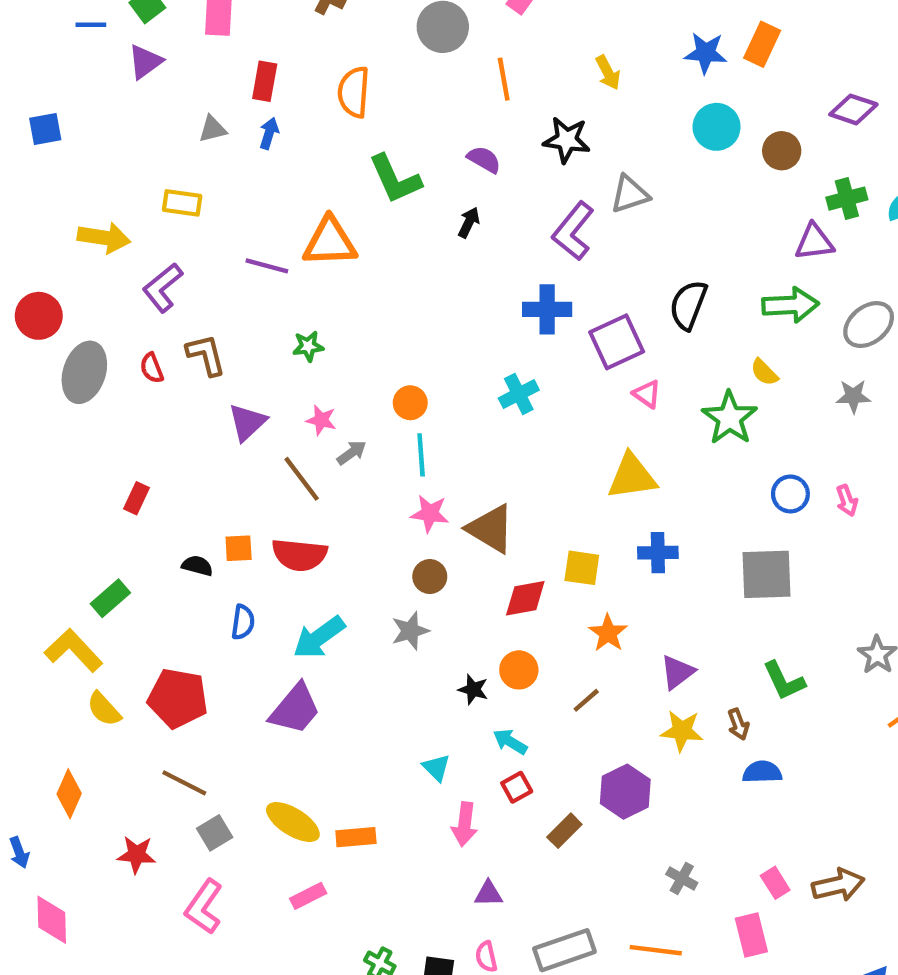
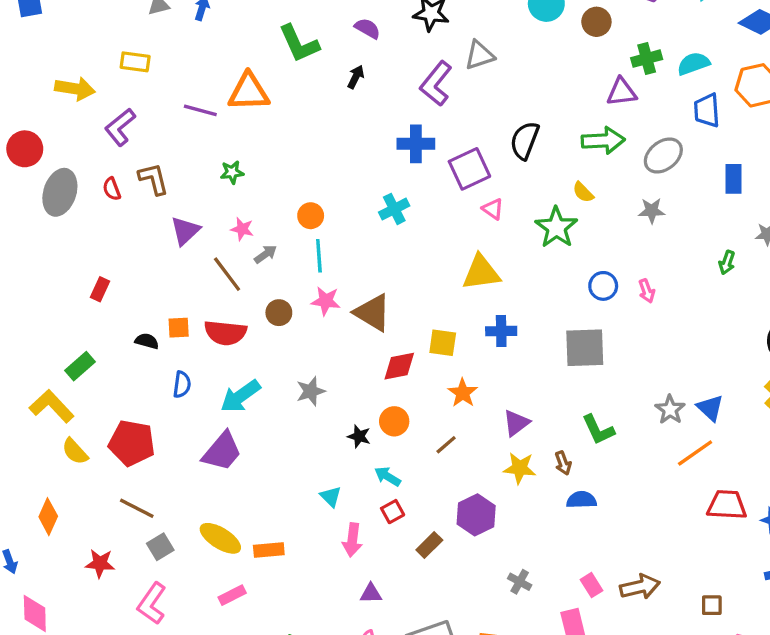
brown circle: (430, 577) -> (279, 313), moved

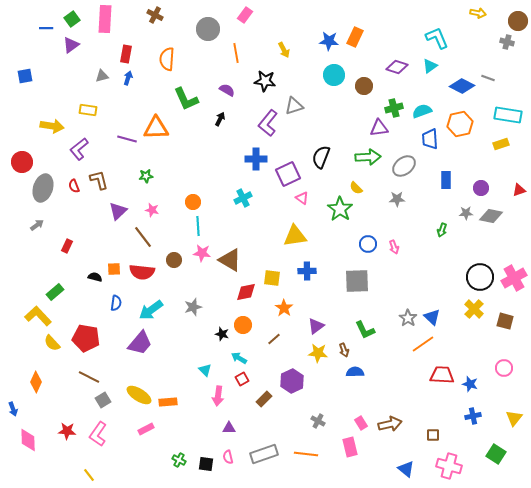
gray arrow: (265, 254) -> (37, 225), moved
red star: (100, 563) -> (67, 431), moved

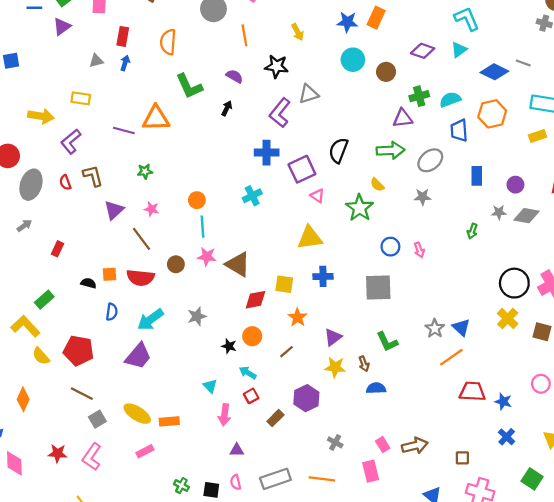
blue cross: (473, 416) -> (507, 437), turned -35

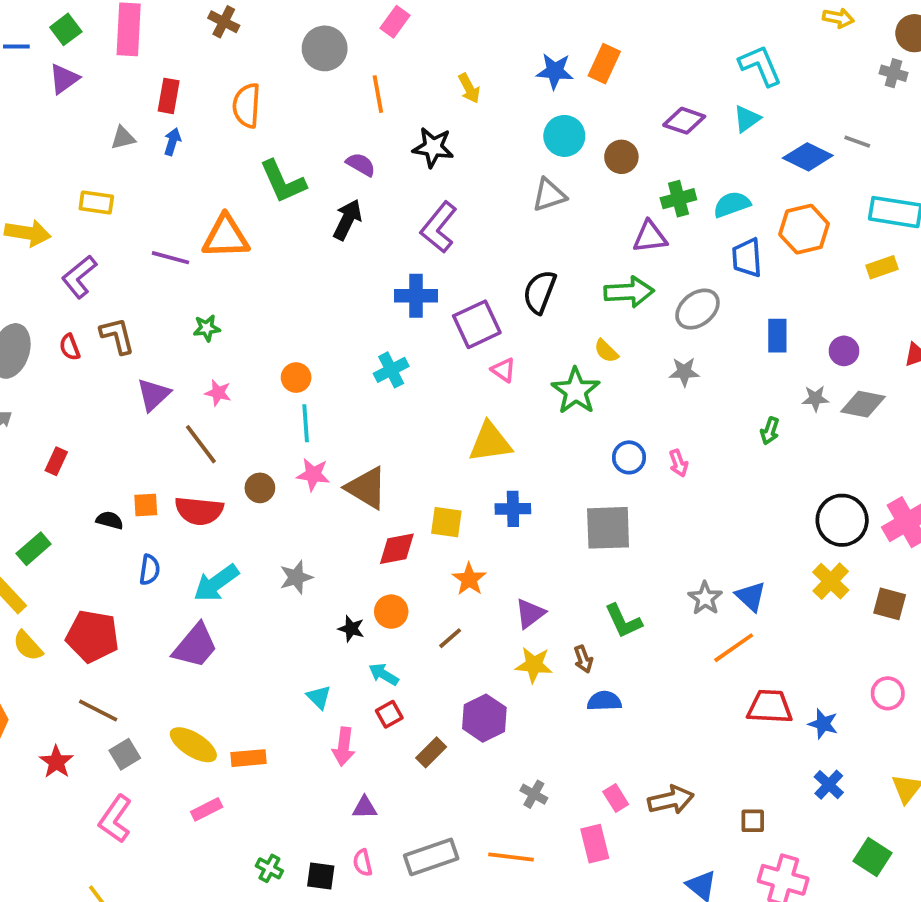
gray triangle: (309, 94) -> (549, 195), moved
black arrow: (227, 108) -> (347, 220), size x1.5
red star: (58, 453) -> (56, 762), moved, turned 30

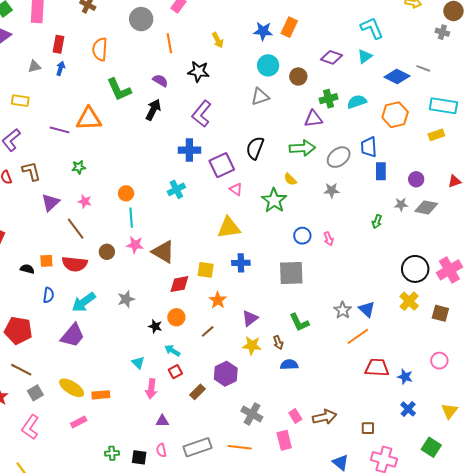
blue trapezoid: (747, 258) -> (369, 147), moved
gray cross: (534, 794) -> (252, 414), size x1.5
green cross: (269, 868) -> (112, 453), turned -32

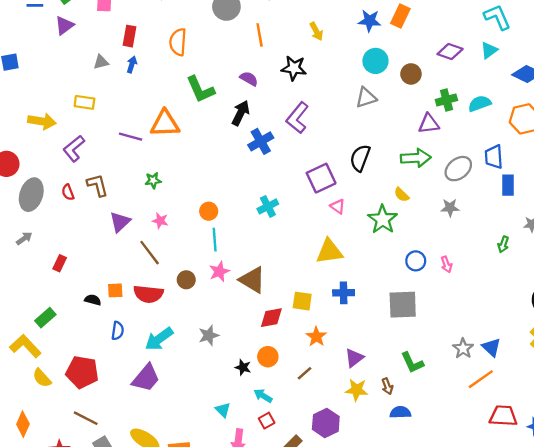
blue cross: (189, 150) -> (261, 141), moved, turned -30
pink star: (135, 245) -> (219, 272), turned -30

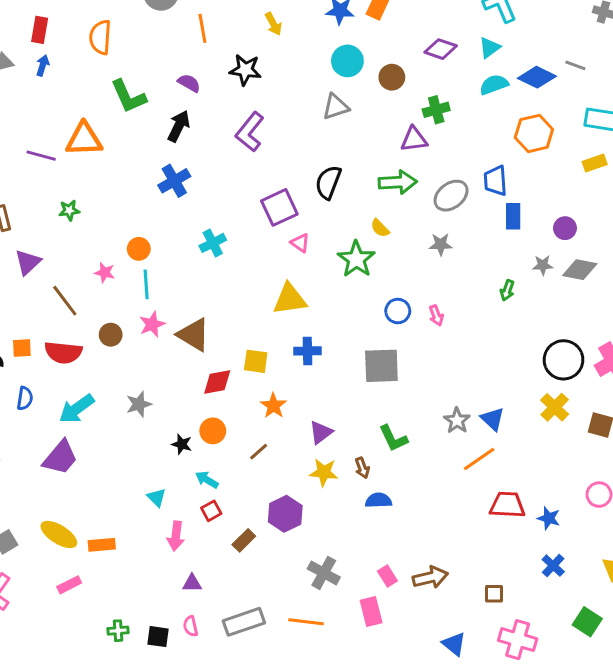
cyan semicircle: (480, 104) -> (494, 85), moved
blue cross: (261, 141) -> (174, 181), moved
pink star: (160, 221) -> (105, 273), moved

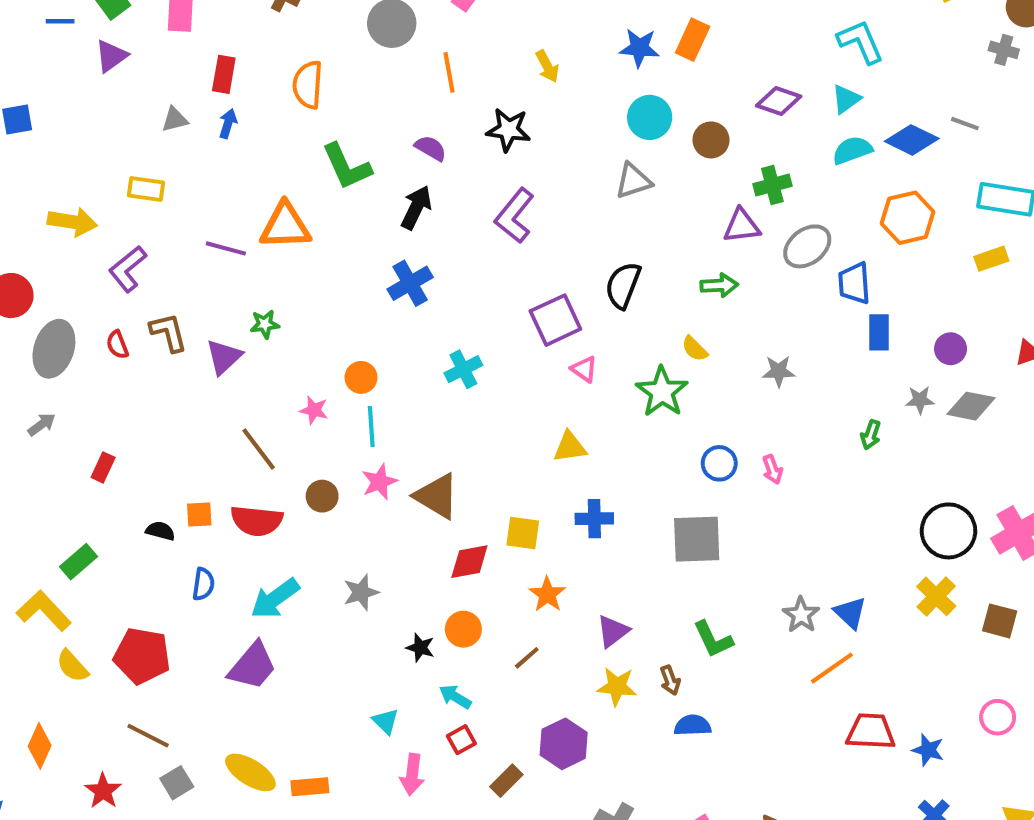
green arrow: (398, 182) -> (719, 285), size x0.7
gray ellipse: (451, 196) -> (807, 246), moved
purple triangle: (28, 262) -> (224, 357), moved
yellow triangle: (290, 299) -> (570, 447), size x0.7

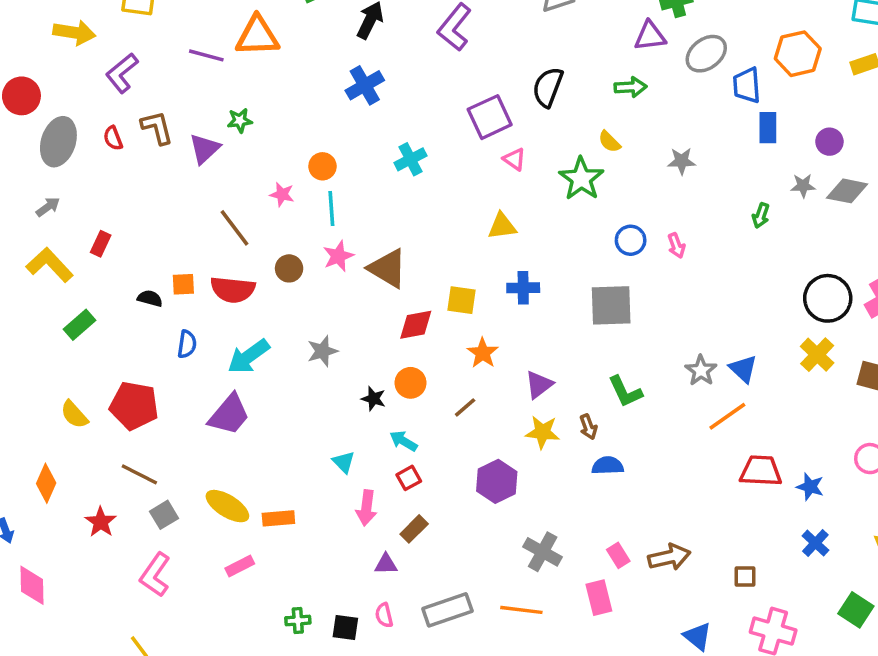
orange hexagon: (908, 218) -> (798, 54), moved
yellow L-shape: (44, 611) -> (50, 265), moved
brown rectangle: (506, 781) -> (414, 529), moved

